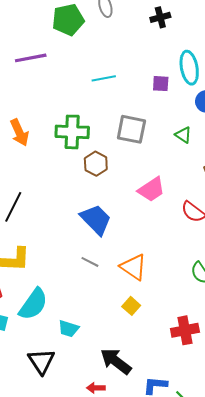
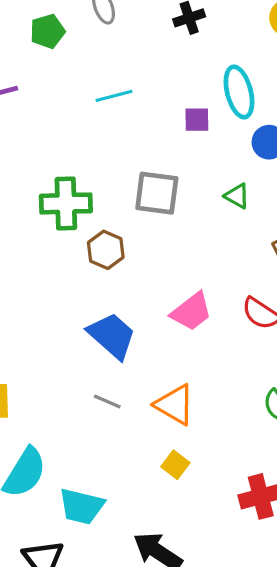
green pentagon: (68, 20) -> (47, 31), size x0.7
cyan line: (104, 78) -> (114, 96), moved
pink trapezoid: (151, 189) -> (191, 312), moved
cyan trapezoid: (69, 329) -> (81, 506), size x1.4

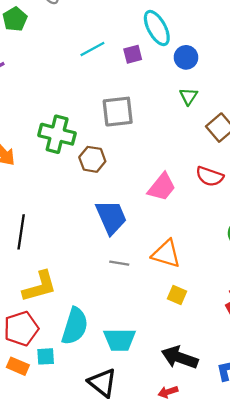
cyan line: (114, 96) -> (92, 49), moved
green triangle: (237, 196) -> (189, 96), moved, turned 48
green cross: (66, 203) -> (57, 134), turned 30
blue trapezoid: (112, 336) -> (111, 217), turned 39

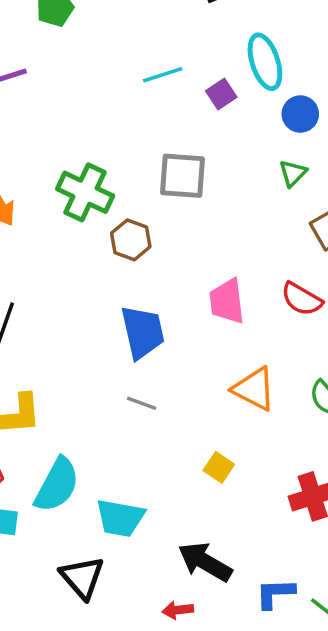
purple square: (133, 54) -> (221, 94), turned -30
pink trapezoid: (162, 187) -> (227, 301), turned 124
orange triangle: (166, 254) -> (254, 389), moved

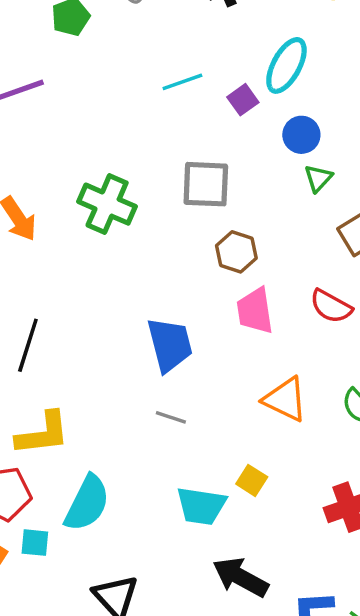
cyan ellipse: (265, 62) -> (286, 65), turned 48
blue circle: (300, 114) -> (301, 135), moved
brown hexagon: (131, 240) -> (236, 252), moved
cyan trapezoid: (120, 518) -> (201, 506), moved

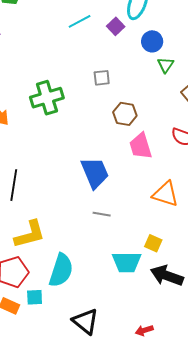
gray square: (206, 184) -> (102, 78), size x0.6
green cross: (107, 204) -> (47, 98), turned -32
black arrow: (240, 577) -> (167, 276), moved

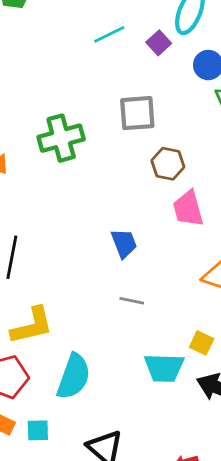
gray square: (102, 78) -> (137, 113), size x1.6
blue trapezoid: (95, 173) -> (124, 243), size x0.7
cyan square: (35, 297) -> (38, 430), moved

